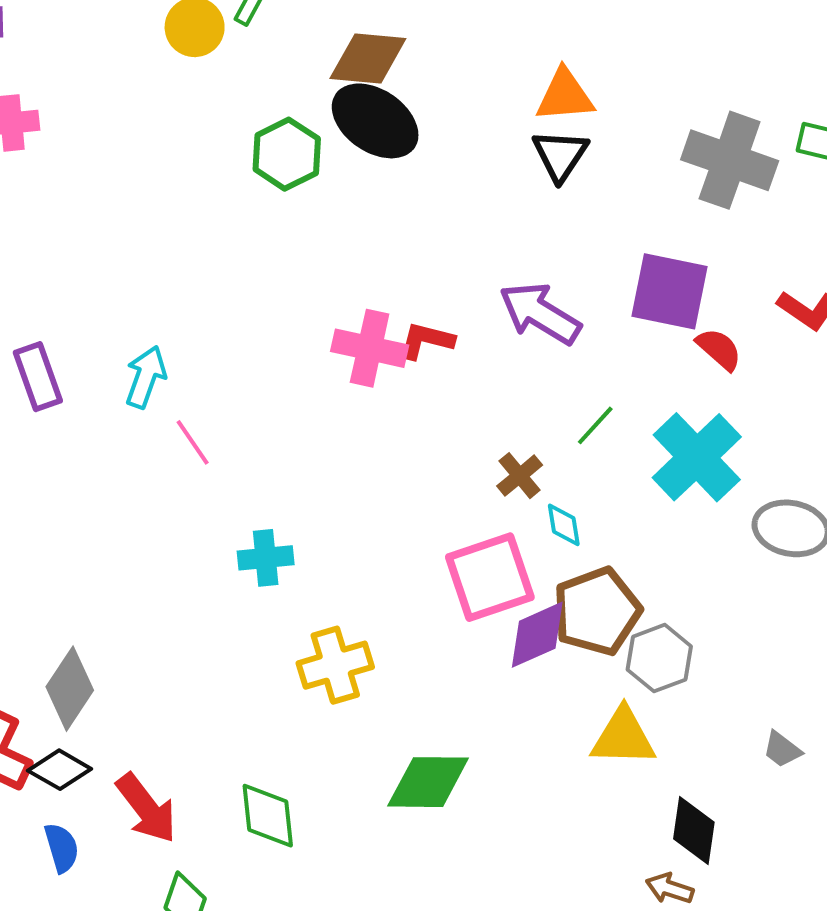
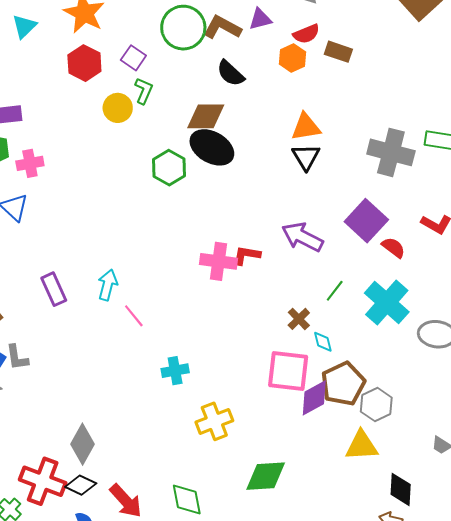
purple square: (670, 291) -> (366, 221), turned 36
pink square: (490, 577) -> (288, 371), turned 30

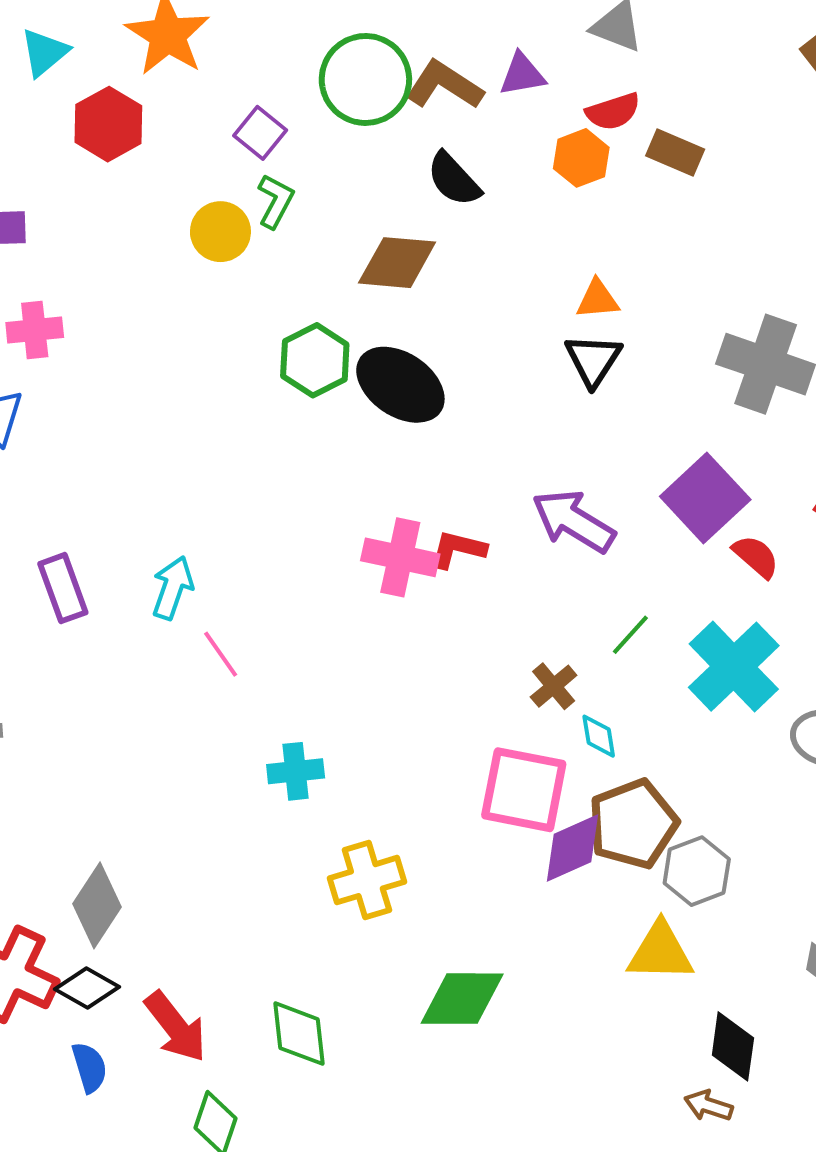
red hexagon: (84, 63) -> (108, 124), moved
orange triangle: (306, 127) -> (598, 299), size x0.7
black ellipse: (212, 147) -> (400, 385), moved

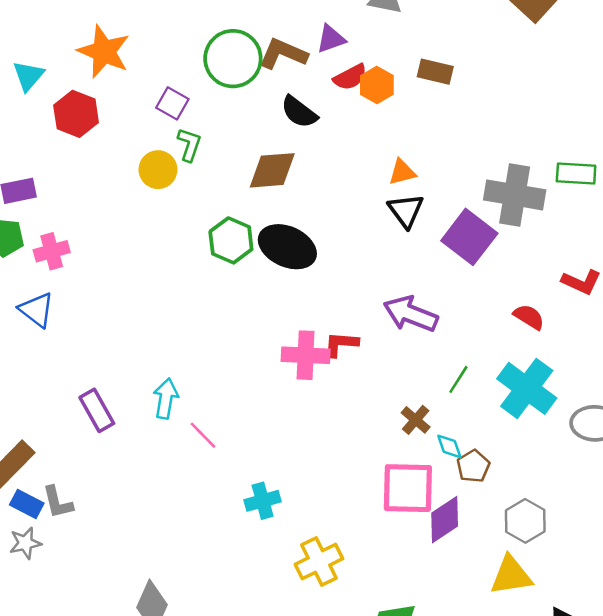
red semicircle: (613, 111) -> (350, 77), moved
purple square: (705, 498) -> (469, 237), moved
brown pentagon: (633, 824) -> (473, 466), moved, size x0.6

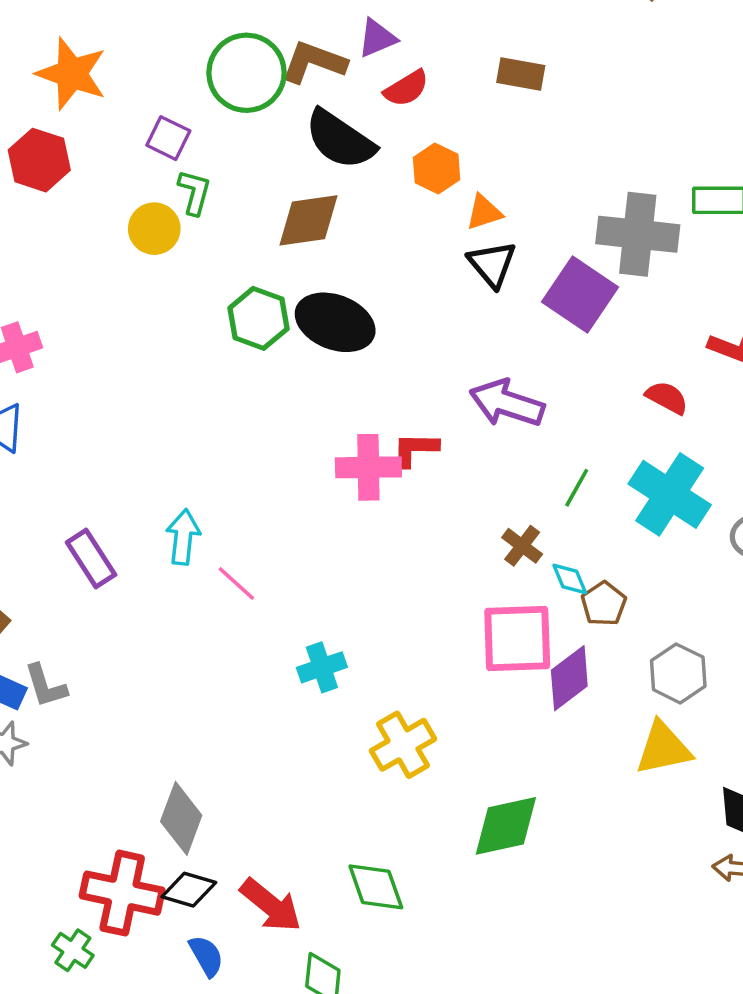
orange hexagon: (377, 85) -> (437, 169), moved
black semicircle: (299, 112) -> (340, 139), size x1.4

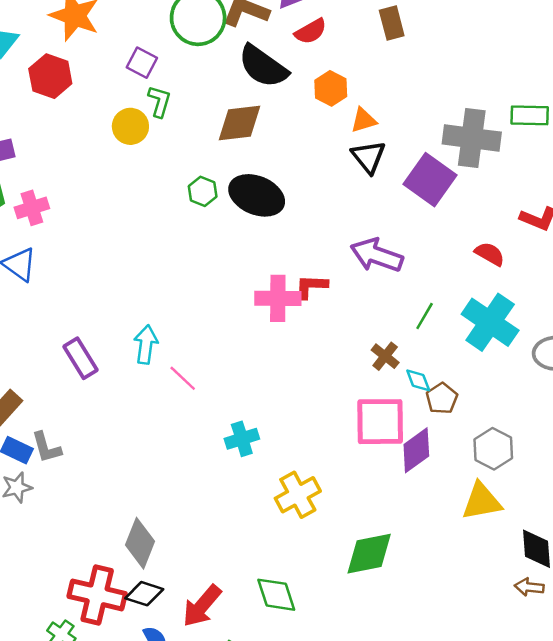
brown rectangle: (521, 74) -> (392, 23), turned 64
green hexagon: (258, 318) -> (203, 191), size x0.7
red arrow: (271, 905) -> (202, 606), turned 90

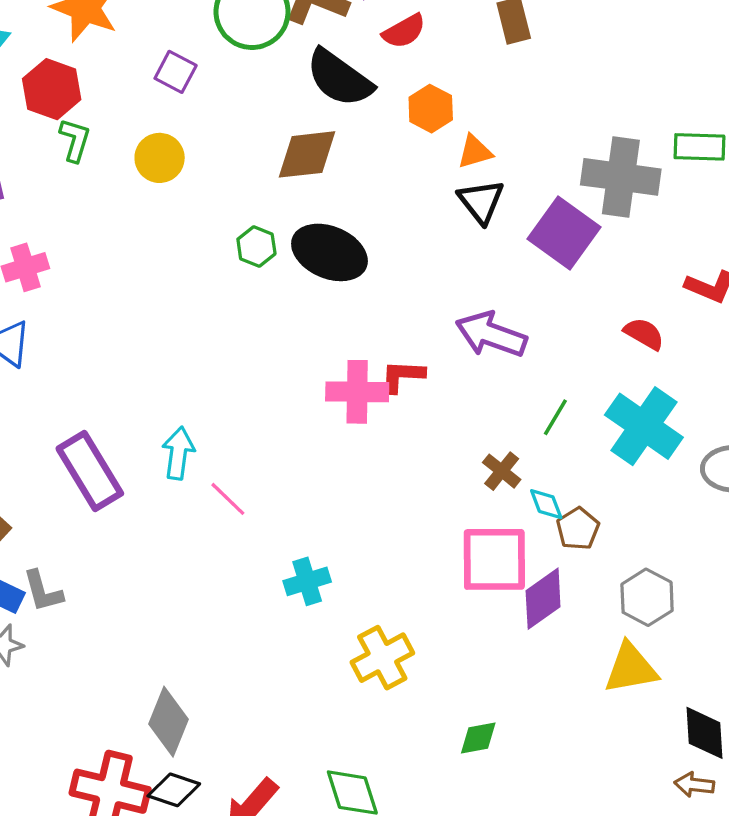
green L-shape: (159, 101) -> (75, 140), moved
purple rectangle: (80, 358) -> (90, 471), size x1.4
green diamond: (369, 554) -> (478, 738), size x0.6

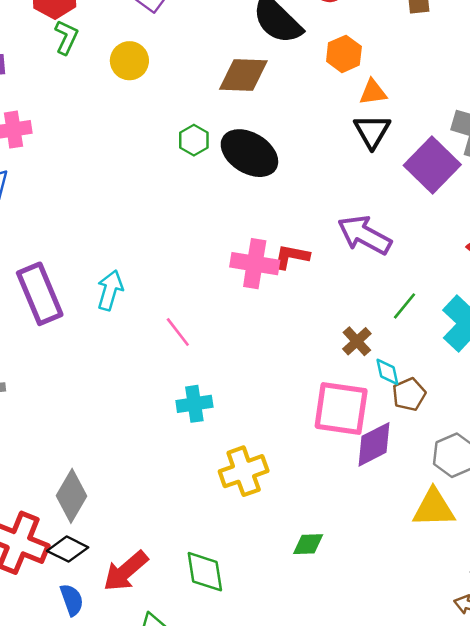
pink line: (228, 499) -> (178, 332), moved

